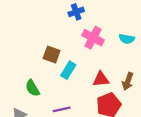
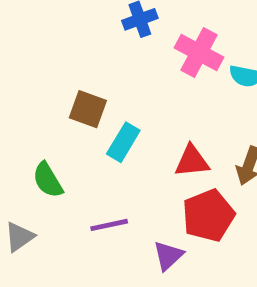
pink cross: (93, 38) -> (199, 52), moved

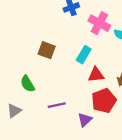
cyan rectangle: (123, 142) -> (84, 55), moved

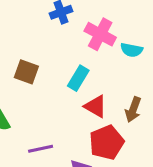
red triangle: (96, 75) -> (95, 106), turned 36

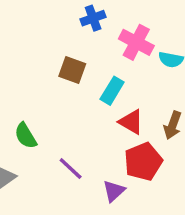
brown square: (26, 72) -> (72, 70), moved
purple line: (41, 149) -> (71, 169), turned 55

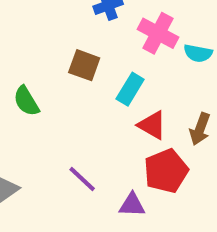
green semicircle: (26, 136) -> (26, 101), moved
purple triangle: (114, 191) -> (132, 205), turned 45

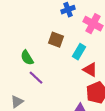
purple line: (82, 179) -> (36, 78), moved

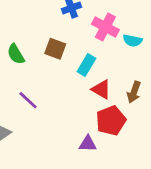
green semicircle: (27, 58) -> (16, 54), moved

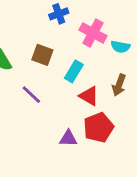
brown arrow: (134, 92) -> (119, 85), moved
purple line: (28, 100) -> (31, 95), moved
purple triangle: (88, 144) -> (68, 138), moved

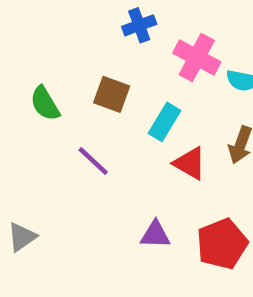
red pentagon: (98, 127) -> (222, 244), moved

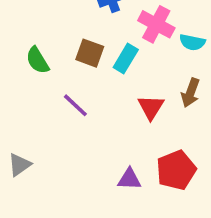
cyan rectangle: (164, 122) -> (126, 58), moved
red triangle: (190, 163) -> (151, 107), turned 32
purple triangle: (155, 235) -> (129, 179), moved

